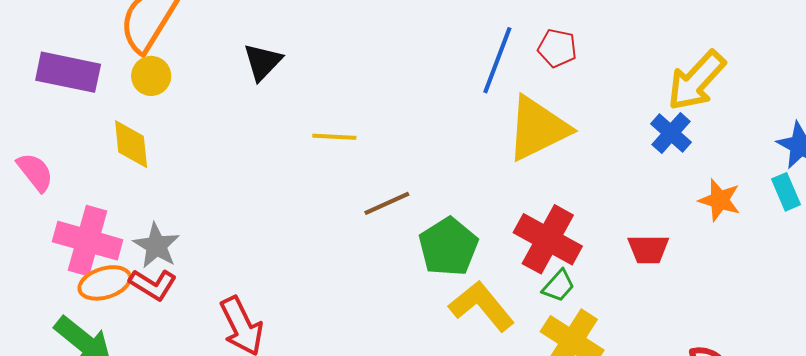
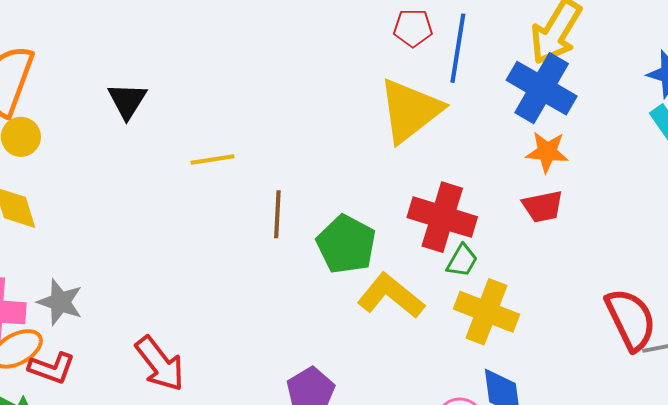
blue line: (497, 60) -> (458, 48), moved
blue cross: (671, 133) -> (542, 88), size x1.6
orange star: (720, 200) -> (547, 152), moved
brown line: (387, 203) -> (277, 214), turned -51
red L-shape: (153, 285) -> (52, 368), moved

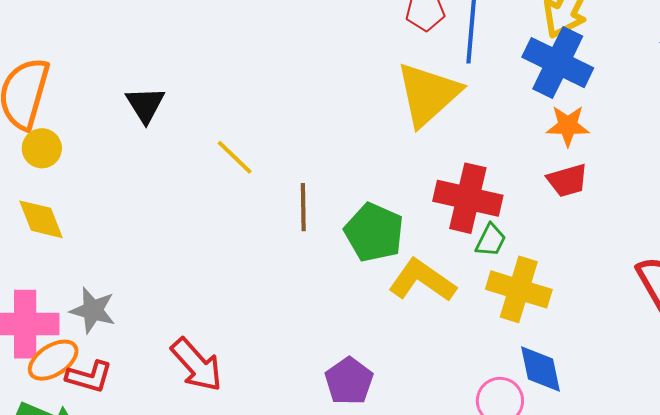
yellow line: (212, 160) -> (235, 157), turned 57

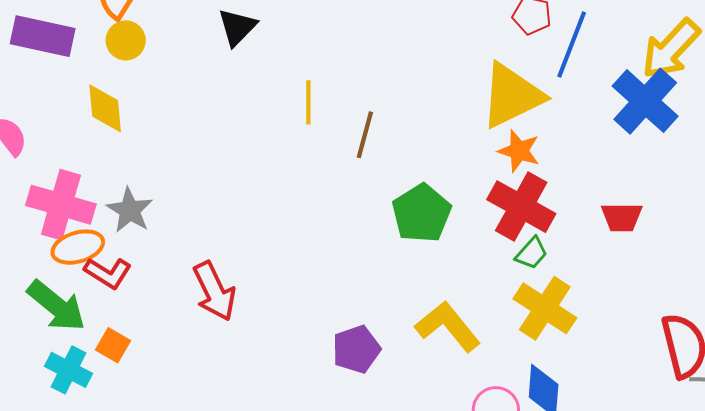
orange star: (568, 126) -> (519, 151), moved
yellow line: (235, 157) -> (308, 102), turned 30
brown line: (303, 207) -> (365, 135), moved
yellow L-shape: (422, 280) -> (448, 326), moved

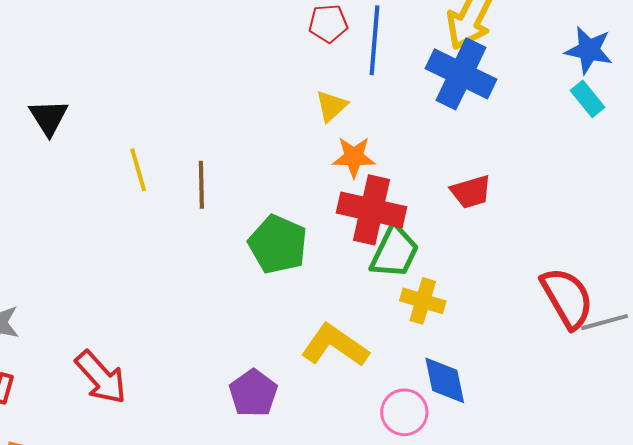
yellow triangle: (512, 96) -> (331, 106), size x0.5
green trapezoid: (531, 253) -> (395, 252), size x1.6
yellow cross: (545, 308) -> (423, 301), size x0.7

